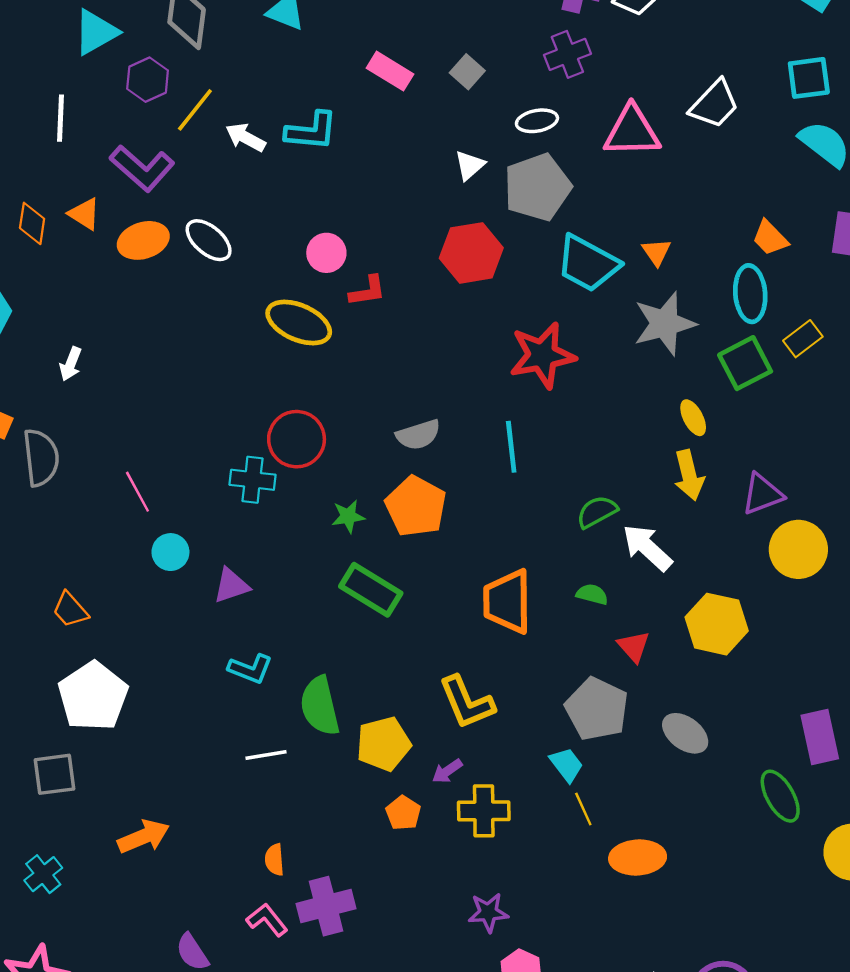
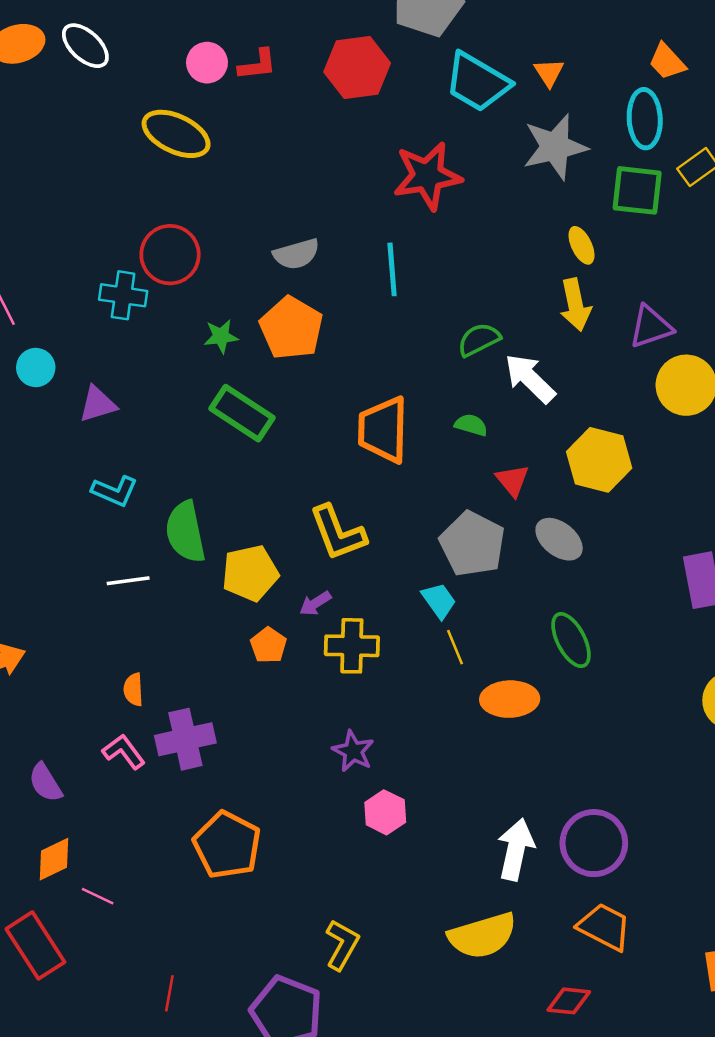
red L-shape: (368, 291) -> (257, 65), moved
green square: (745, 363) -> (637, 190), turned 32
gray ellipse: (685, 733) -> (559, 539), moved
green ellipse: (780, 796) -> (571, 640), moved
purple star: (488, 912) -> (353, 751), turned 30

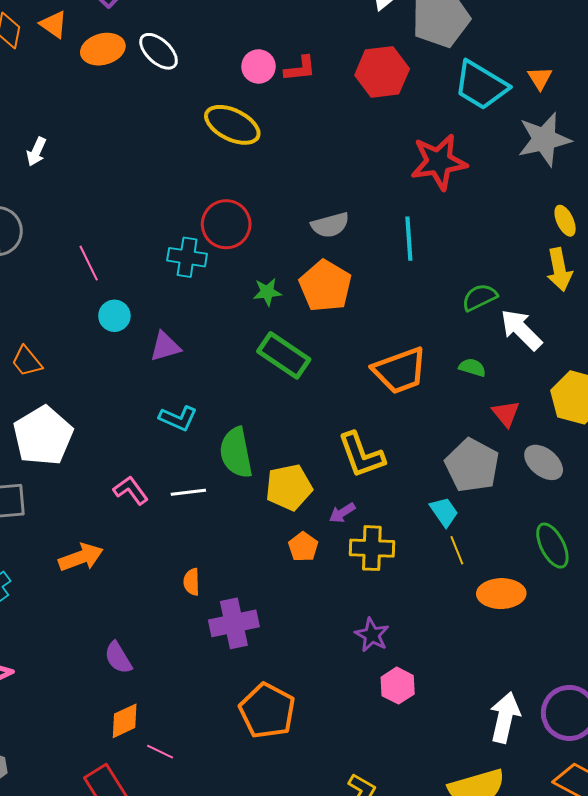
orange trapezoid: (383, 430) -> (400, 371), turned -112
pink L-shape: (124, 752) -> (131, 490), moved

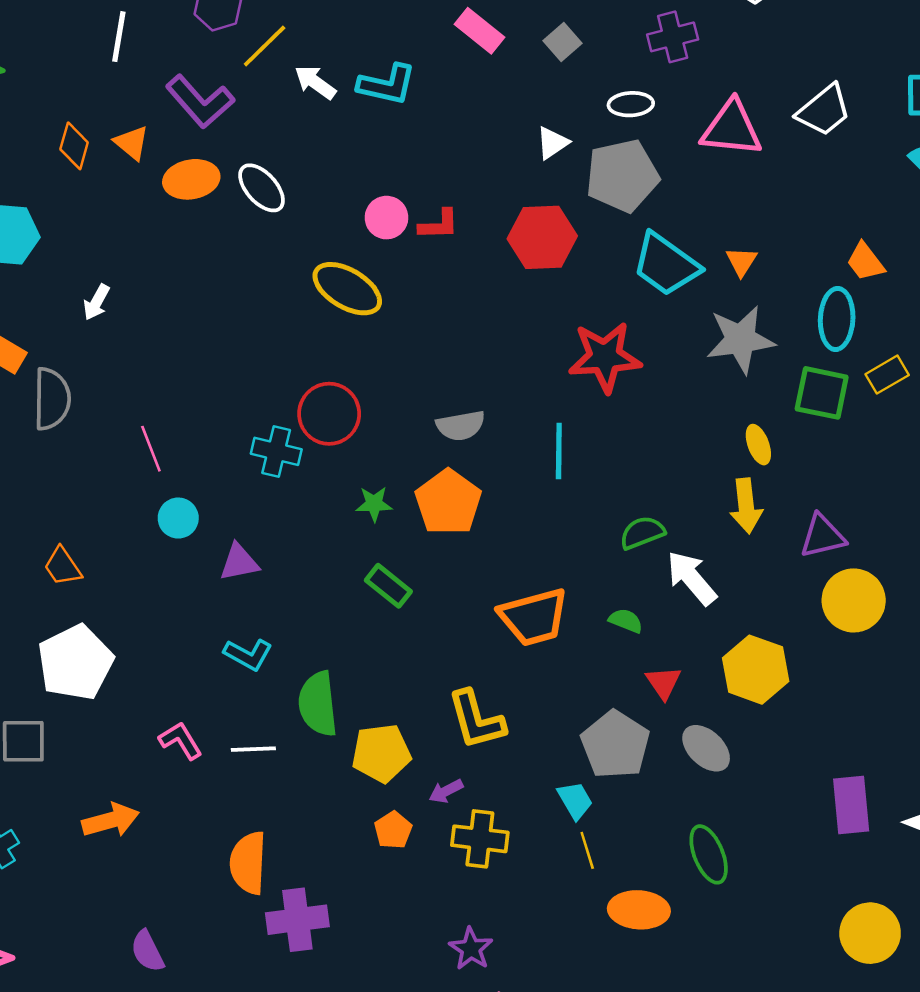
green rectangle: (284, 355) -> (388, 586), size x0.7
orange semicircle: (192, 582) -> (248, 863), size x1.8

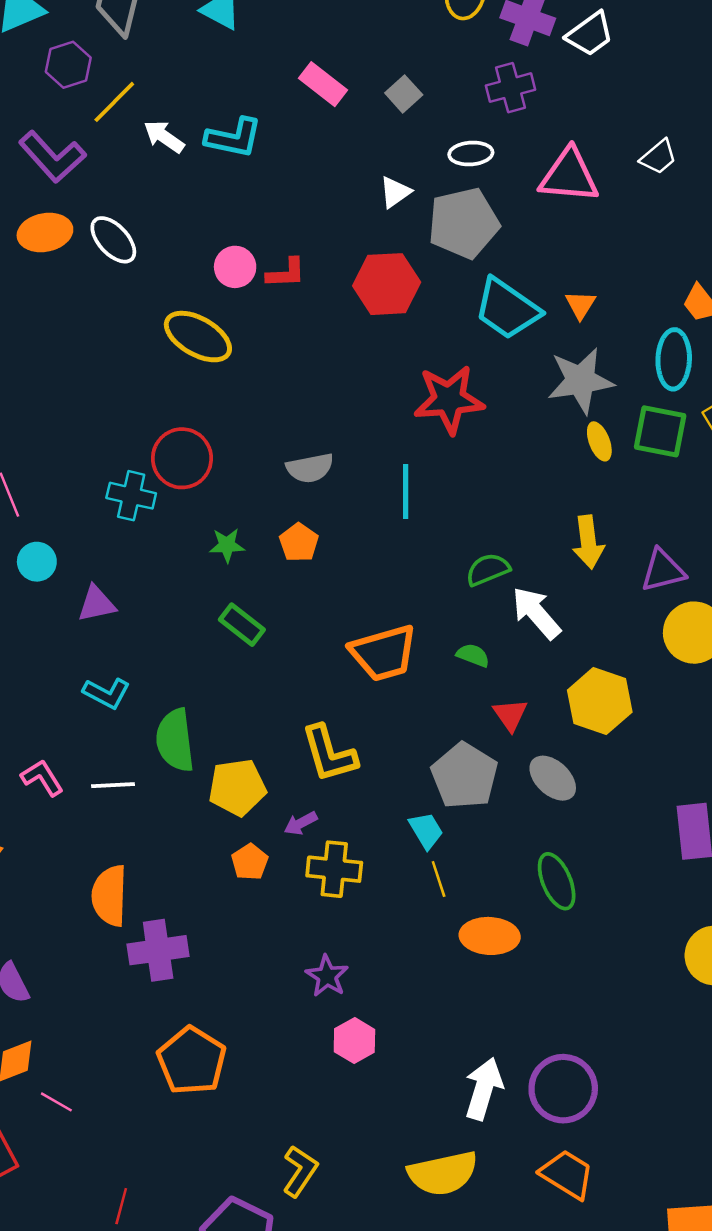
white trapezoid: (824, 110) -> (658, 157), size x0.7
yellow ellipse: (758, 445) -> (599, 441), moved
orange pentagon: (448, 502) -> (299, 543), size x0.6

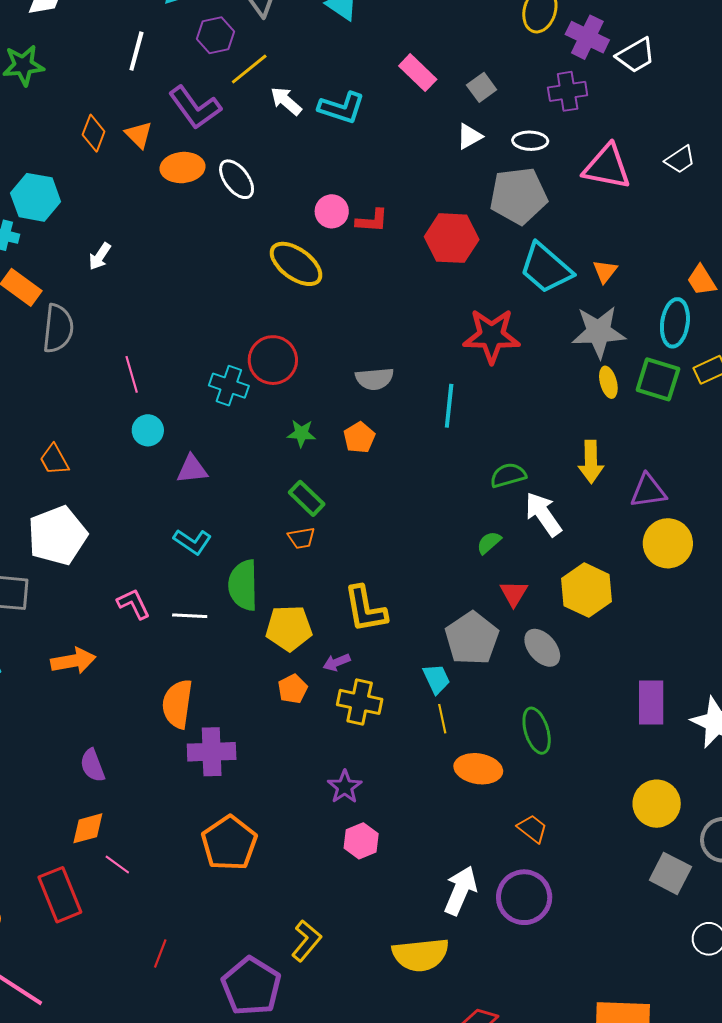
white triangle: (395, 192) -> (469, 136), moved
orange trapezoid: (384, 653) -> (301, 538), moved, size x0.5
green semicircle: (473, 655) -> (489, 543), turned -68
orange trapezoid: (567, 1174) -> (532, 829), moved, size x0.7

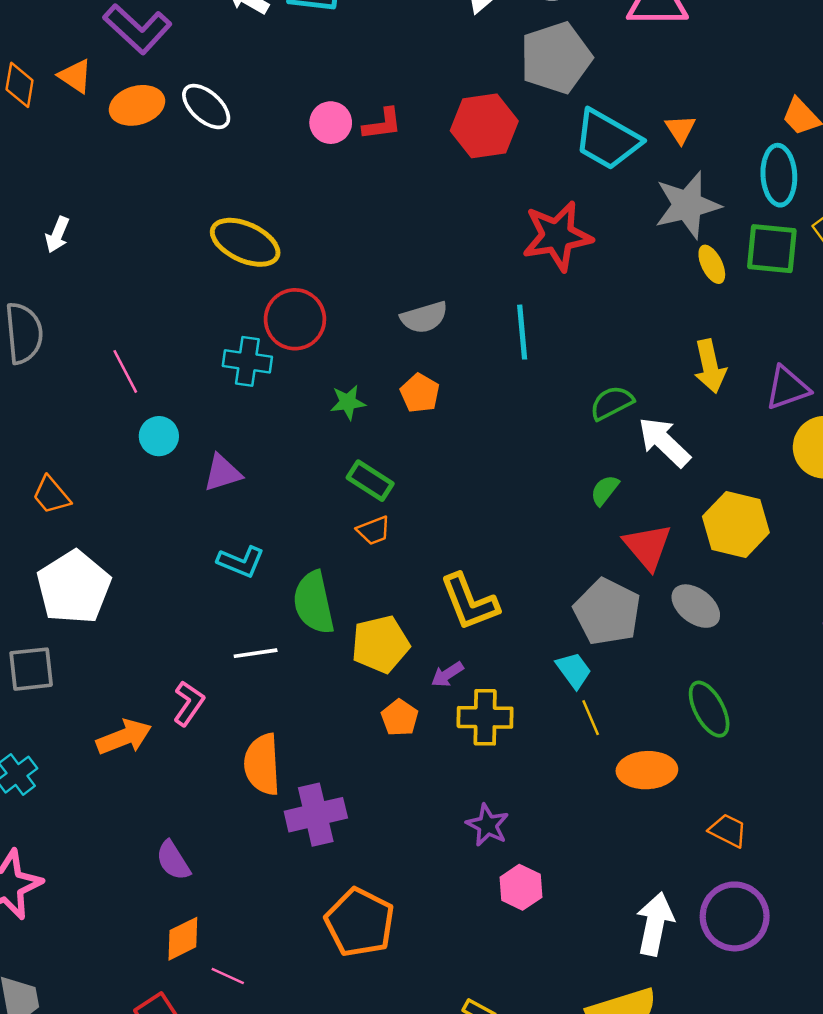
yellow ellipse: (296, 264) -> (245, 242), moved
red triangle: (514, 593) -> (648, 547), size x1.4
pink L-shape: (134, 604) -> (189, 703), moved, turned 72

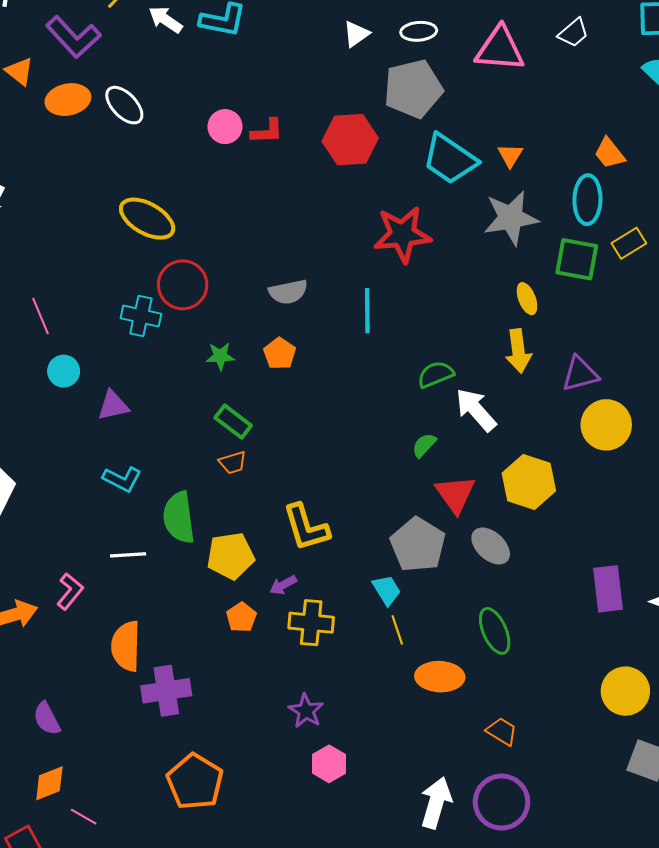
yellow ellipse: (712, 264) -> (527, 299), moved

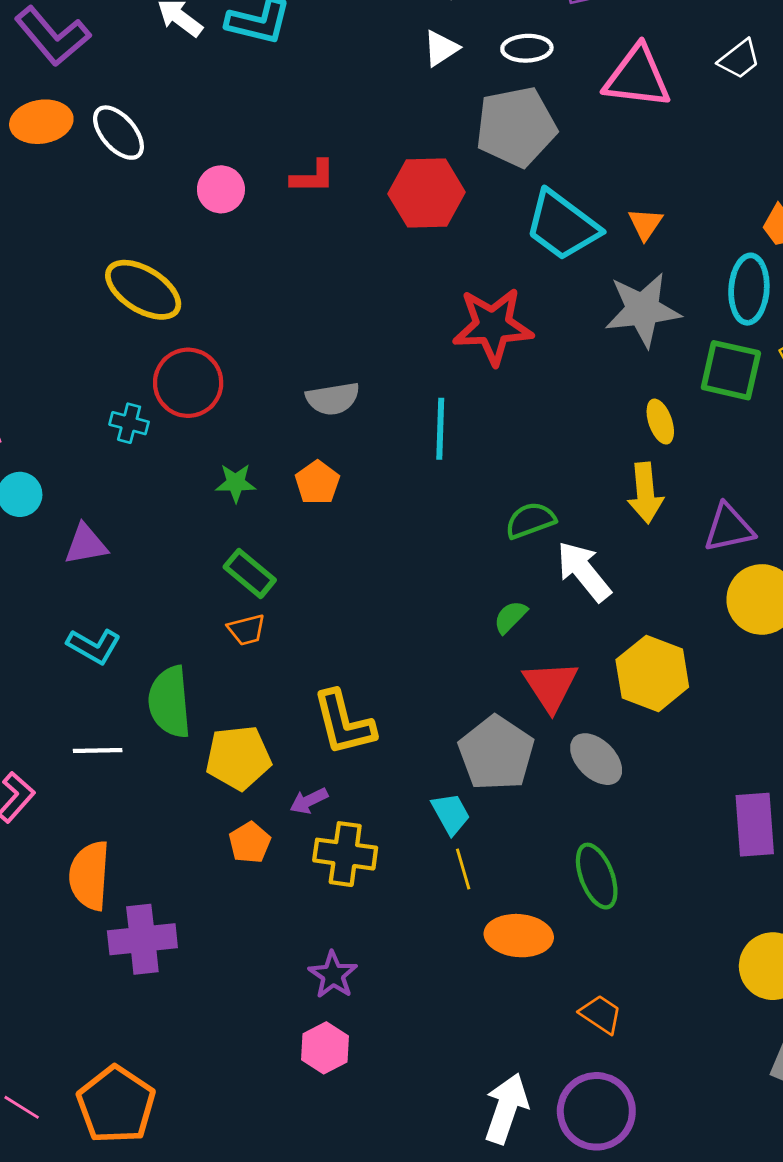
pink circle: (225, 127) -> (221, 189), moved
cyan cross: (141, 316) -> (129, 423), size x0.7
pink hexagon: (329, 764) -> (325, 1048), moved
orange pentagon: (195, 782) -> (116, 1105), moved

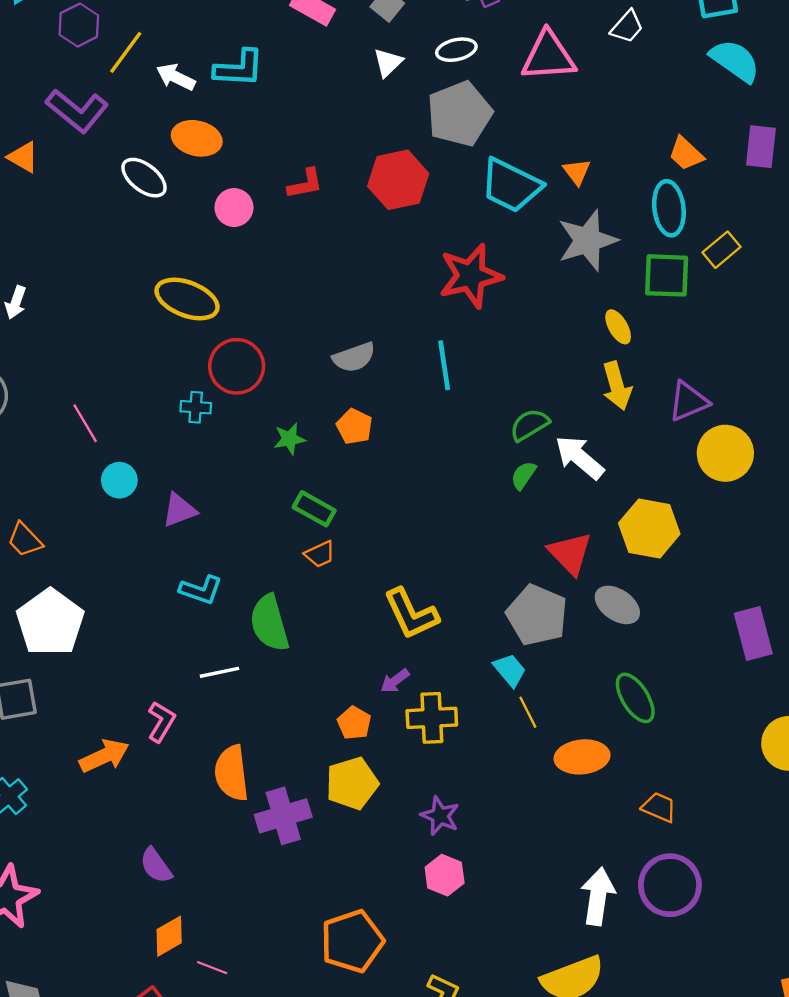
orange ellipse: (41, 122) -> (197, 138), moved, turned 33
green semicircle: (510, 617) -> (523, 475), moved
yellow pentagon: (238, 758) -> (352, 783), moved
orange pentagon: (116, 1105) -> (352, 941), moved, turned 30

